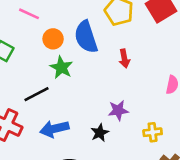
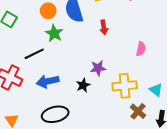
yellow cross: (153, 132) -> (125, 86), size x1.6

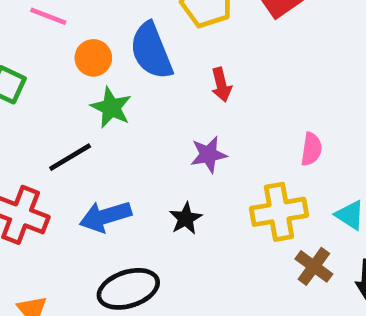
pink semicircle: (141, 49) -> (311, 149), moved
purple star: (98, 68) -> (209, 154), moved

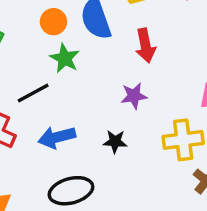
red arrow: (221, 85) -> (145, 46), size x1.4
black star: (186, 218) -> (115, 141), turned 30

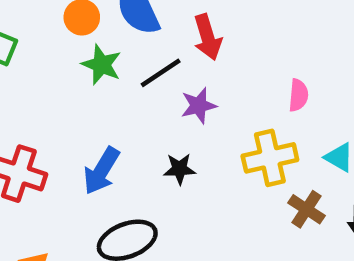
black line: (33, 93) -> (161, 73), moved
blue arrow: (57, 137) -> (101, 171), turned -39

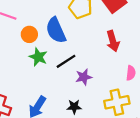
red arrow: (208, 37) -> (113, 41), moved

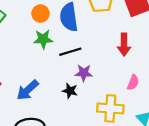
green star: (38, 57) -> (43, 39), turned 30
black star: (74, 107) -> (70, 91), moved

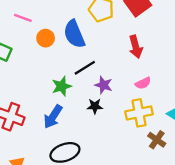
green star: (43, 39) -> (62, 86), moved
purple star: (84, 73) -> (104, 85), turned 30
pink semicircle: (133, 83) -> (143, 83), moved, turned 56

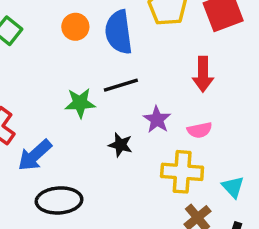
purple star: (104, 85) -> (157, 120), moved
blue arrow: (53, 117) -> (35, 155), moved

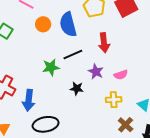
red arrow: (203, 74) -> (104, 43), moved
blue arrow: (35, 155) -> (29, 100), turned -35
yellow cross: (182, 172) -> (114, 100), size x0.7

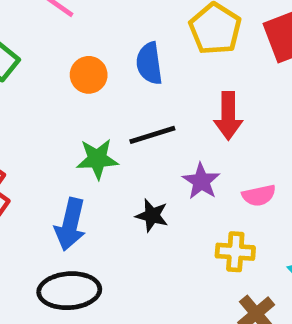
orange circle: (43, 24) -> (89, 75), moved
blue semicircle: (68, 24) -> (149, 63), size x0.7
blue arrow: (29, 100) -> (70, 224), moved

